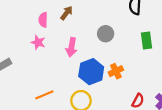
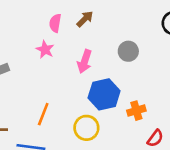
orange cross: (116, 71) -> (136, 111), moved
orange line: (44, 95) -> (43, 114), turned -54

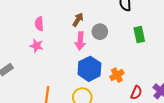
brown arrow: (85, 19) -> (78, 20), moved
pink arrow: (85, 61) -> (80, 41), moved

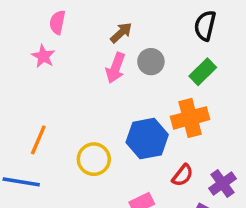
green rectangle: (139, 35) -> (203, 72), moved, turned 42
blue hexagon: (89, 69) -> (147, 139), moved
orange cross: (117, 75) -> (190, 118), moved, size x1.5

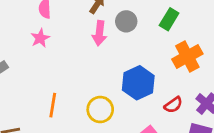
pink star: (43, 56) -> (40, 38), turned 30
orange cross: (190, 118) -> (187, 57), moved
red semicircle: (182, 175) -> (173, 105), turned 30

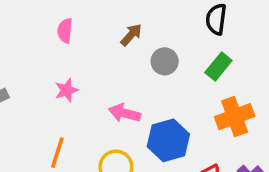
pink arrow: (99, 33) -> (125, 113), moved, turned 90
pink star: (40, 38) -> (67, 90), moved

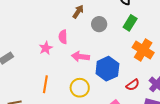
pink semicircle: (65, 31) -> (63, 37), moved
orange cross: (235, 117) -> (143, 50), turned -30

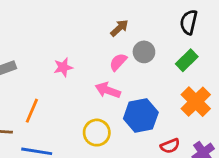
pink semicircle: (63, 37) -> (118, 62), moved, turned 32
orange line: (45, 84) -> (32, 111), moved

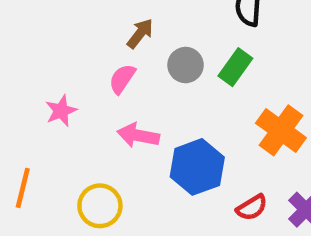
green rectangle: (187, 60) -> (235, 67), moved
pink semicircle: (118, 62) -> (122, 79), moved
yellow circle: (97, 133) -> (100, 206), moved

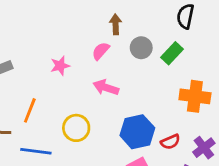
brown arrow: (140, 33) -> (116, 24), turned -48
orange cross: (281, 130) -> (195, 96), turned -36
blue hexagon: (197, 167) -> (137, 132), moved

